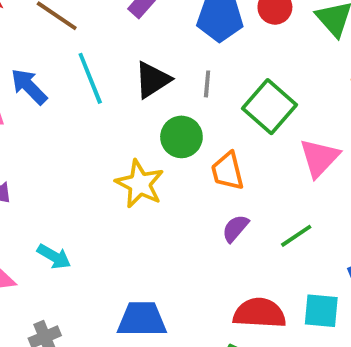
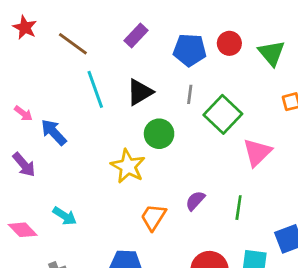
gray line: (207, 84) -> (190, 94), moved
blue arrow: (29, 87) -> (54, 132), moved
orange trapezoid: (228, 171) -> (153, 217), moved, turned 44
green line: (296, 236) -> (239, 208), turned -50

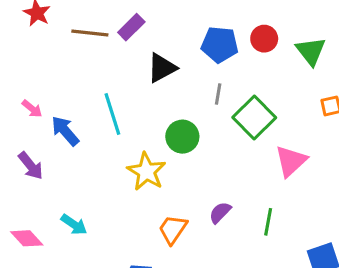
purple rectangle: (136, 36) -> (131, 27), moved
brown line: (73, 44) -> (90, 33), turned -32
cyan line: (95, 89) -> (112, 114), moved
black triangle: (140, 92) -> (162, 68), moved

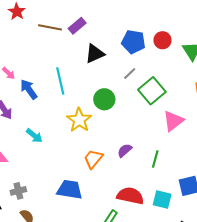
gray line: (218, 94) -> (130, 74), turned 32
cyan arrow: (74, 225) -> (34, 136), moved

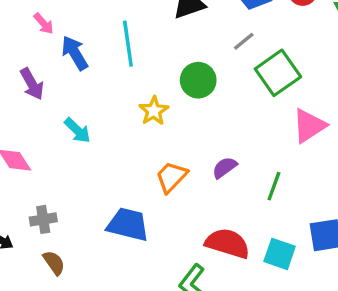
yellow star: (79, 120) -> (154, 111), size x0.7

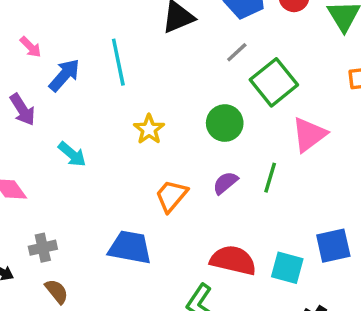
blue arrow: (75, 53) -> (64, 75), turned 76
green circle: (198, 80) -> (225, 123), moved
green line: (274, 186) -> (270, 178), moved

